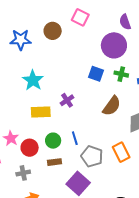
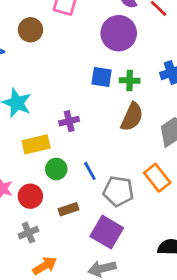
green cross: (121, 74) -> (130, 81), moved
purple cross: (67, 100) -> (69, 121), turned 32
green circle: (53, 141) -> (56, 169), moved

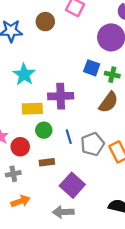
purple cross: (69, 121) -> (61, 96), size x1.6
gray pentagon: (118, 191) -> (93, 144), moved, turned 30

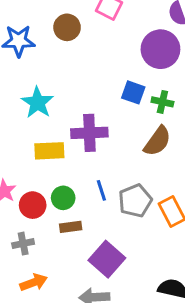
green circle: (44, 130) -> (63, 198), moved

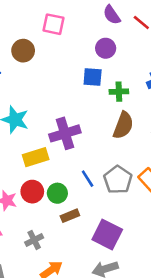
purple circle: (160, 49) -> (106, 48), size x0.6
blue square: (133, 92) -> (93, 77), moved
red circle: (33, 205) -> (32, 192), moved

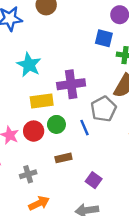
gray pentagon: (118, 180) -> (103, 109), moved
green circle: (57, 193) -> (56, 124), moved
purple square: (107, 235) -> (94, 180), size x0.6

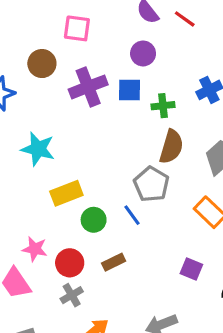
purple cross: (71, 84) -> (88, 87), moved
red circle: (34, 131) -> (70, 263), moved
purple square: (94, 180) -> (191, 269), moved

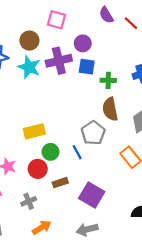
purple circle: (143, 53) -> (83, 43), moved
brown semicircle: (171, 147) -> (110, 109), turned 145
cyan star: (38, 149) -> (29, 67), moved
red circle: (70, 263) -> (38, 169), moved
purple square: (191, 269) -> (92, 195), moved, size x1.6

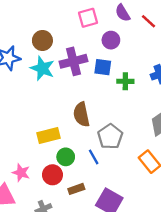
pink square: (57, 20) -> (88, 18), moved, turned -30
purple circle: (83, 43) -> (111, 40), moved
brown semicircle: (110, 109) -> (81, 114), moved

